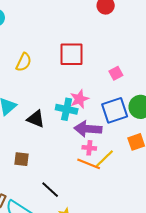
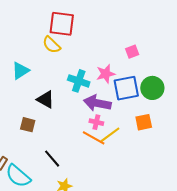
red square: (72, 54) -> (62, 24), moved
yellow semicircle: (24, 62) -> (51, 45), moved, turned 102
pink star: (79, 99) -> (106, 74), moved
black triangle: (36, 119) -> (46, 99), moved

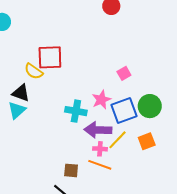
yellow semicircle: (51, 45) -> (34, 71), moved
black triangle: (46, 99) -> (21, 93), moved
brown square: (28, 125) -> (71, 170), moved
yellow line: (110, 135) -> (118, 140), moved

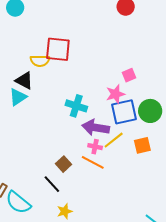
yellow semicircle: (34, 71) -> (40, 61), turned -42
pink star: (101, 100) -> (115, 94), moved
brown square: (71, 170) -> (64, 164), turned 35

